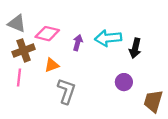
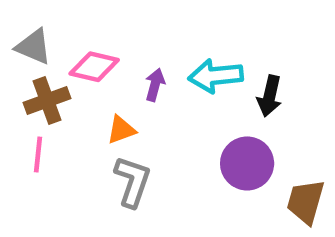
orange triangle: (52, 65) -> (121, 130), moved
purple circle: (124, 82) -> (247, 163), size x1.5

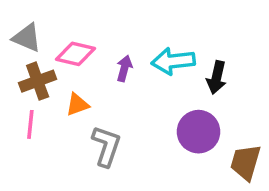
orange triangle: (121, 130) -> (77, 105), moved

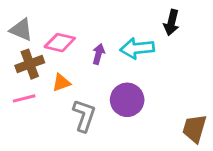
black arrow: (217, 77) -> (171, 23), moved
pink line: (30, 124) -> (24, 98), turned 70
purple circle: (199, 132) -> (127, 100), moved

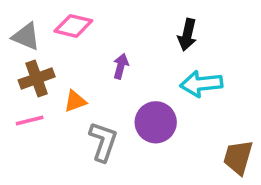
black arrow: (171, 23) -> (187, 35), moved
pink diamond: (60, 43) -> (73, 26), moved
cyan arrow: (137, 48) -> (201, 84), moved

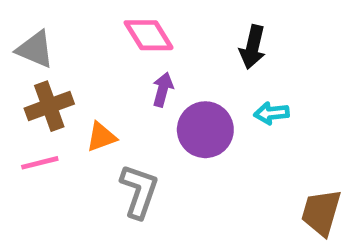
pink diamond: (73, 26) -> (149, 35), moved, turned 45
cyan arrow: (201, 84) -> (272, 113), size x0.6
purple circle: (156, 122) -> (205, 130), moved

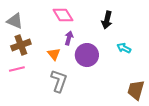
cyan arrow: (272, 113) -> (124, 48), moved, turned 32
orange triangle: (101, 137) -> (54, 54), moved, turned -48

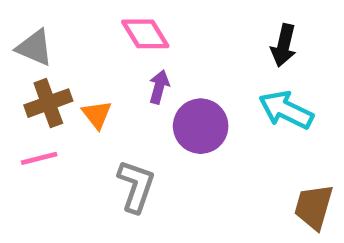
black arrow: (107, 20) -> (284, 45), moved
cyan arrow: (124, 48) -> (286, 110), size x1.6
orange triangle: (54, 54) -> (97, 115), moved

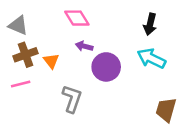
purple arrow: (159, 87) -> (84, 46), turned -91

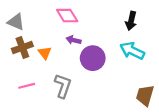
pink line: (21, 84) -> (27, 86), moved

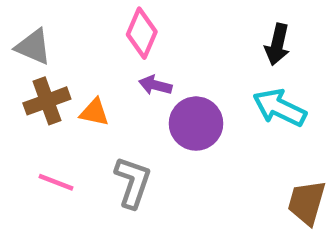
pink diamond: (67, 16) -> (142, 33), turned 55
orange triangle: (45, 53) -> (94, 112), turned -40
pink line: (27, 86) -> (56, 182), turned 35

